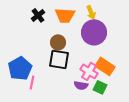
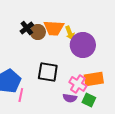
yellow arrow: (91, 12) -> (70, 33), moved
brown circle: (58, 42) -> (38, 32), moved
orange rectangle: (105, 66) -> (94, 79), turned -42

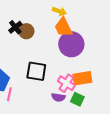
orange trapezoid: (54, 28) -> (63, 27), moved, turned 60
yellow arrow: (70, 33) -> (59, 11), moved, turned -48

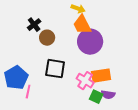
brown circle: (26, 31) -> (47, 38), moved
purple semicircle: (58, 97) -> (108, 95), moved

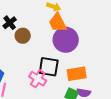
black square: (55, 69) -> (49, 67), moved
pink cross: (85, 81) -> (38, 79), moved

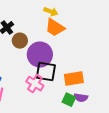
orange trapezoid: (58, 23) -> (55, 28), turned -30
purple circle: (66, 40) -> (40, 55), moved

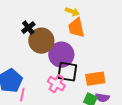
orange trapezoid: (55, 28) -> (76, 28), turned 45
brown circle: (20, 41) -> (41, 41), size x1.6

